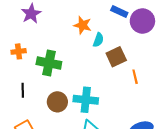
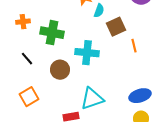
black line: (23, 90) -> (27, 59), turned -40
cyan cross: (86, 100) -> (87, 53), moved

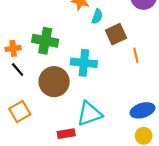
orange cross: (23, 22) -> (13, 48), moved
brown circle: (60, 70) -> (54, 82), size x1.4

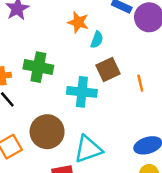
brown square: (116, 34) -> (108, 70), moved
brown circle: (54, 82) -> (47, 132), moved

